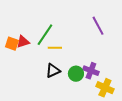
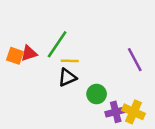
purple line: (98, 26) -> (135, 60), moved
black triangle: (53, 71) -> (67, 77), moved
purple cross: (91, 71) -> (116, 112), moved, turned -35

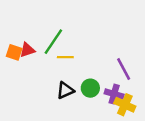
purple line: (135, 60) -> (124, 69), moved
black triangle: (67, 77) -> (65, 90), moved
purple cross: (116, 112) -> (114, 94), moved, turned 30

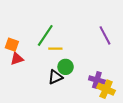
red triangle: (27, 50) -> (17, 59), moved
purple line: (124, 69) -> (105, 35), moved
green circle: (90, 88) -> (66, 67), moved

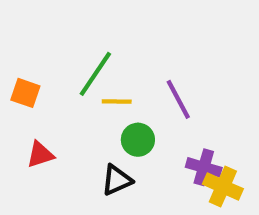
purple line: (105, 35) -> (178, 99), moved
red triangle: (17, 59) -> (40, 155), moved
black triangle: (55, 77) -> (117, 180), moved

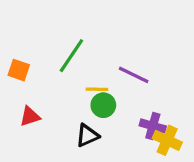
purple line: (178, 99) -> (134, 75), turned -36
yellow line: (117, 101) -> (97, 89), moved

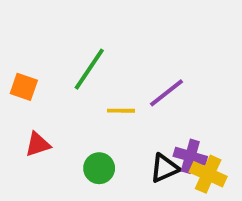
purple line: (134, 75) -> (167, 93), turned -64
green circle: (103, 105) -> (99, 168), moved
black triangle: (87, 136) -> (165, 168), moved

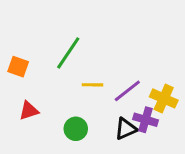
purple line: (167, 93) -> (127, 91), moved
yellow cross: (208, 174) -> (164, 98), moved

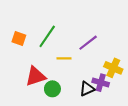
orange square: (18, 67) -> (19, 38), moved
purple line: (127, 91) -> (88, 43), moved
red triangle: (29, 111) -> (36, 76), moved, size x1.5

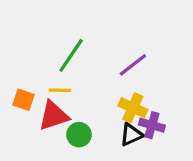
orange square: (19, 38) -> (24, 100), moved
yellow line: (64, 58) -> (60, 90), moved
yellow cross: (113, 68) -> (133, 108), moved

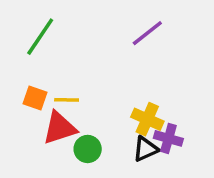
green line: (71, 55) -> (40, 37), moved
purple line: (133, 65) -> (147, 33), moved
orange square: (24, 100) -> (35, 98), moved

